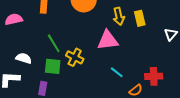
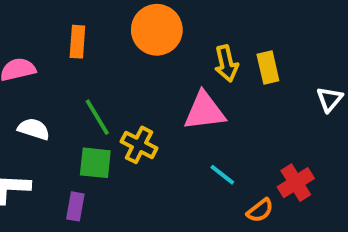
white semicircle: (24, 58) -> (34, 129), moved
red cross: (154, 76) -> (296, 183), turned -30

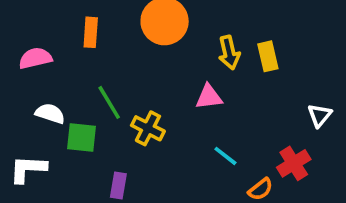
white triangle: (330, 99) -> (320, 115), moved
pink triangle: (204, 111) -> (209, 97), size x0.7
green square: (95, 163) -> (81, 138), moved
purple rectangle: (75, 206) -> (118, 186), moved

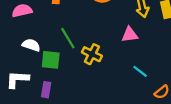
purple rectangle: (118, 186) -> (46, 90), moved

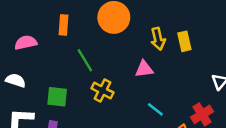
green line: (68, 38) -> (85, 60), moved
white semicircle: (31, 45) -> (16, 80), moved

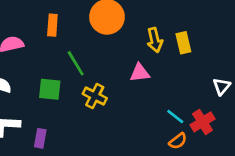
green square: (57, 97) -> (50, 89), moved
cyan line: (155, 109) -> (175, 116), moved

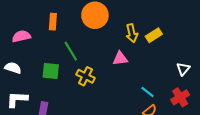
yellow rectangle: (183, 43) -> (154, 35), turned 70
red cross: (202, 122) -> (180, 97), moved

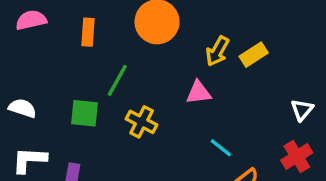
yellow arrow: (132, 33) -> (217, 51), turned 42
pink semicircle: (21, 36) -> (31, 20), moved
green line: (71, 51) -> (117, 80), turned 60
cyan line: (148, 92) -> (221, 148), moved

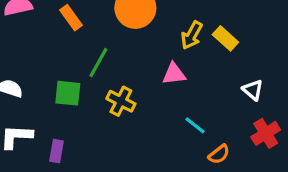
orange rectangle: (88, 32) -> (71, 18), turned -40
yellow rectangle: (254, 55) -> (225, 38), turned 75
white triangle: (302, 110) -> (253, 90), moved, turned -30

